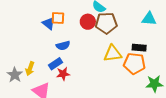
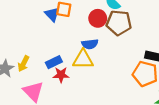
blue semicircle: (63, 46) -> (90, 44), moved
yellow triangle: (113, 53) -> (83, 59), moved

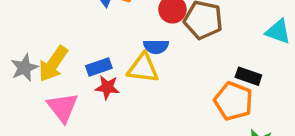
yellow arrow: (24, 64) -> (53, 64), size x1.5

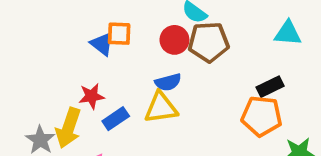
black rectangle: (248, 76) -> (270, 87), turned -30
red star: (107, 87) -> (91, 96), moved

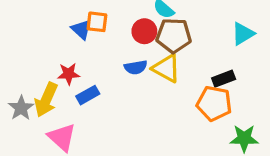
cyan triangle: (288, 33) -> (243, 34), turned -40
yellow triangle: (161, 108) -> (166, 68), moved, turned 32

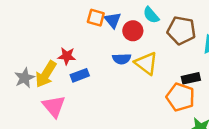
blue triangle: (81, 29) -> (113, 20), moved
brown pentagon: (174, 36) -> (181, 30), moved

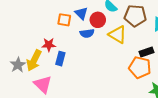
orange square: (96, 18) -> (64, 20), moved
blue semicircle: (122, 59) -> (87, 33), moved
yellow triangle: (146, 63) -> (118, 35), moved
blue rectangle: (80, 75) -> (60, 59), turned -48

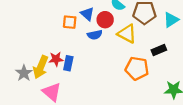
red star: (49, 45) -> (56, 59), moved
orange pentagon: (140, 67) -> (137, 68), moved

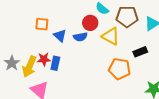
blue triangle: (87, 14) -> (60, 36), moved
orange square: (70, 22) -> (42, 24), moved
gray star: (24, 73) -> (12, 63), moved

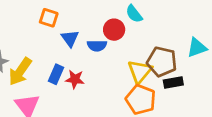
brown pentagon: (127, 17) -> (162, 62), moved
yellow triangle: (111, 36) -> (140, 72), moved, turned 30
red star: (44, 59) -> (75, 79), moved

